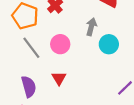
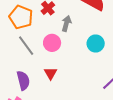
gray arrow: (91, 27) -> (66, 24), moved

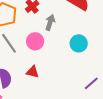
red triangle: (50, 73) -> (32, 72), turned -48

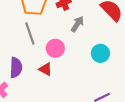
pink circle: (35, 41) -> (55, 48), moved

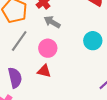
gray arrow: (77, 24) -> (52, 22), moved, turned -77
gray line: (30, 34) -> (19, 41), turned 70

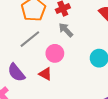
purple semicircle: (15, 78) -> (16, 73), turned 138

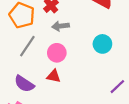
gray arrow: (66, 30) -> (61, 26), turned -35

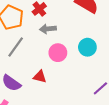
pink circle: (57, 53) -> (58, 53), moved

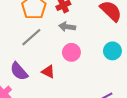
cyan circle: (87, 47) -> (112, 51), moved

